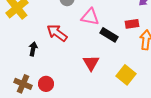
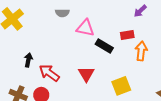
red arrow: (57, 33) -> (49, 73), moved
yellow square: (126, 75) -> (121, 86), turned 30

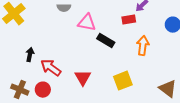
red rectangle: (127, 35) -> (129, 20), moved
red triangle: (86, 74) -> (83, 78), moved

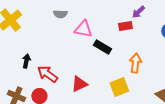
orange arrow: (143, 46) -> (135, 63), moved
red triangle: (83, 78) -> (79, 84), turned 36

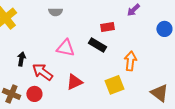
red rectangle: (125, 26) -> (107, 27), moved
pink triangle: (83, 29) -> (65, 48), moved

